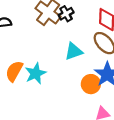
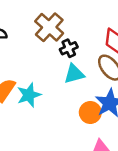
black cross: (66, 14) -> (69, 48), moved

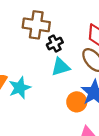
brown cross: (49, 27) -> (36, 25), turned -32

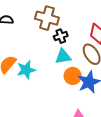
orange circle: (77, 102) -> (73, 76), moved

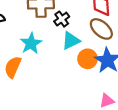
cyan star: (26, 70) -> (31, 43), moved

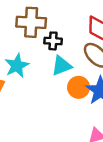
black cross: (62, 19) -> (53, 41), turned 35

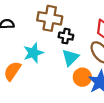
cyan triangle: (61, 66) -> (70, 58), turned -30

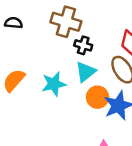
cyan star: (33, 53) -> (54, 84), moved

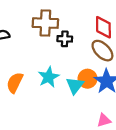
cyan triangle: (86, 72) -> (75, 85), moved

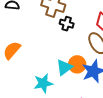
cyan star: (49, 77) -> (43, 83), moved

